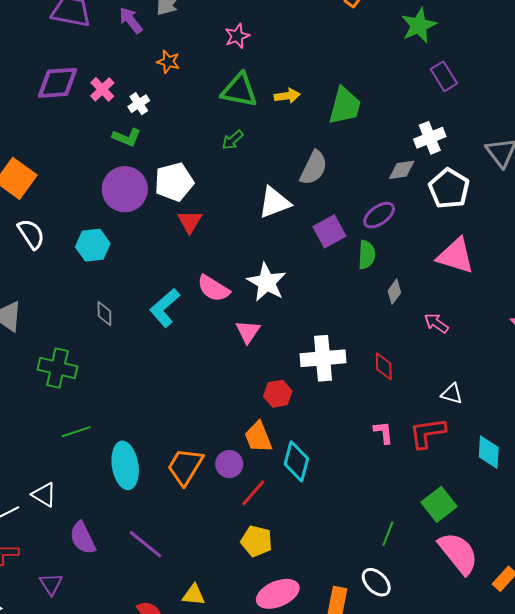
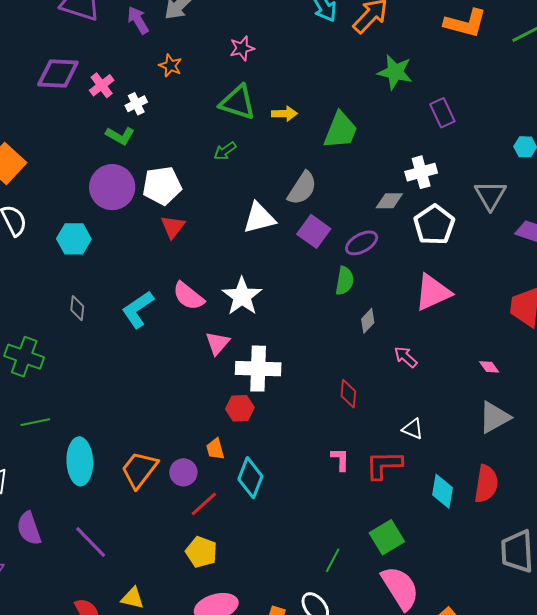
green star: (419, 25) -> (395, 72), moved, turned 30
purple square: (329, 231) -> (314, 231), moved, turned -32
pink triangle: (456, 256) -> (433, 292), turned -48
white cross: (323, 358) -> (258, 369), moved
orange trapezoid: (258, 437) -> (215, 449), size x0.7

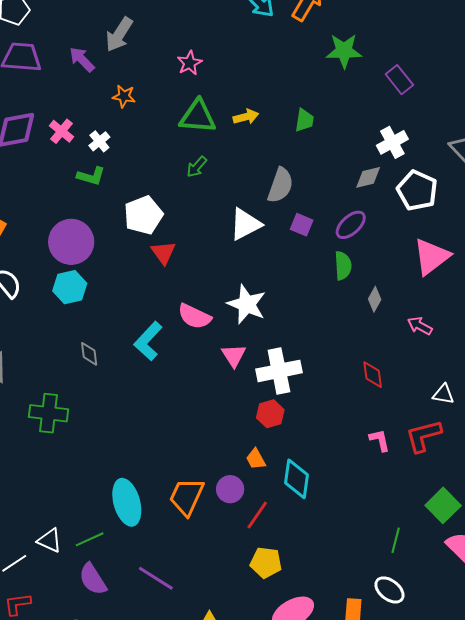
green trapezoid: (341, 130) -> (304, 120), size x0.6
purple circle: (112, 187) -> (71, 242), moved
purple square: (314, 231) -> (302, 225), size x0.7
green line: (35, 422) -> (90, 539), moved

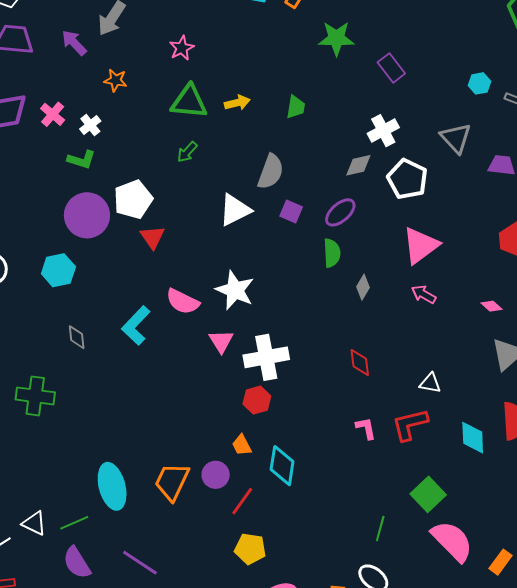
purple circle: (71, 242) -> (87, 215), moved
pink arrow: (420, 326) -> (424, 294), moved

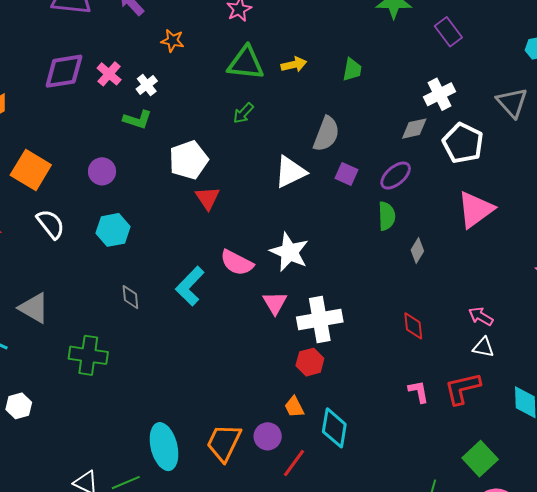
purple circle: (87, 215) -> (102, 171), moved, size x0.6
pink arrow: (424, 294) -> (481, 316), moved

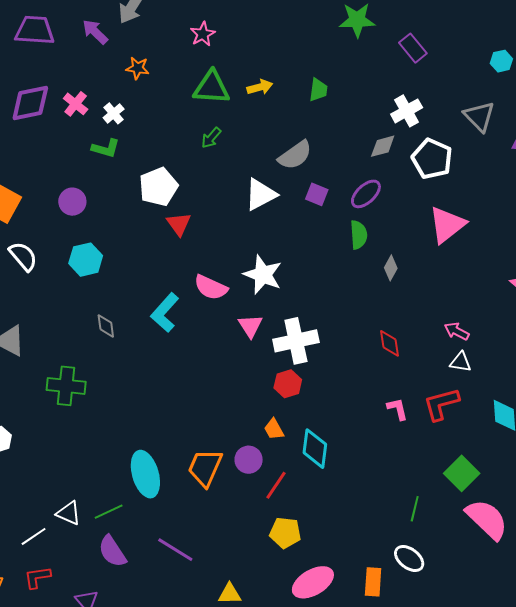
gray semicircle: (326, 134) -> (295, 155), turned 36

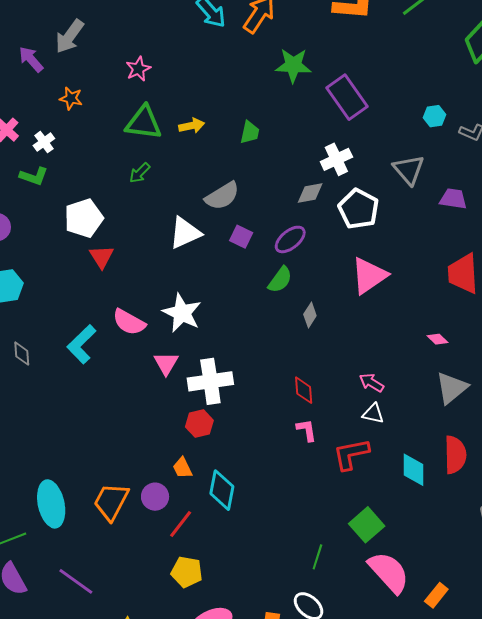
purple rectangle: (413, 48) -> (347, 97), size x1.5
green semicircle: (359, 235) -> (280, 280), turned 36
pink L-shape: (398, 409) -> (307, 430), moved

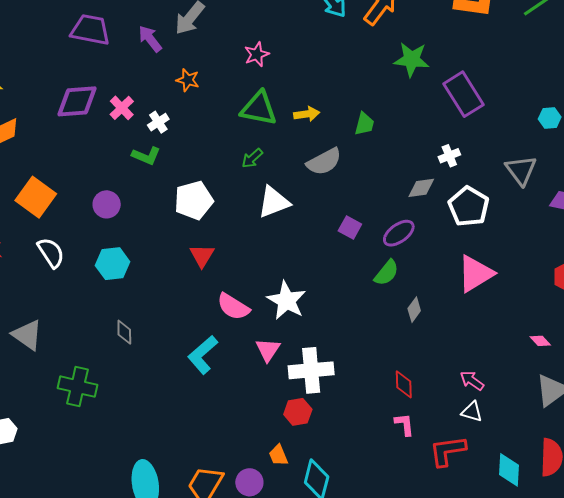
white cross: (336, 159) -> (449, 156), size x0.7
gray semicircle: (222, 196) -> (324, 162), moved
white triangle: (185, 233) -> (274, 202), moved
red triangle: (102, 257) -> (202, 256), moved
cyan L-shape: (82, 344) -> (203, 355), moved

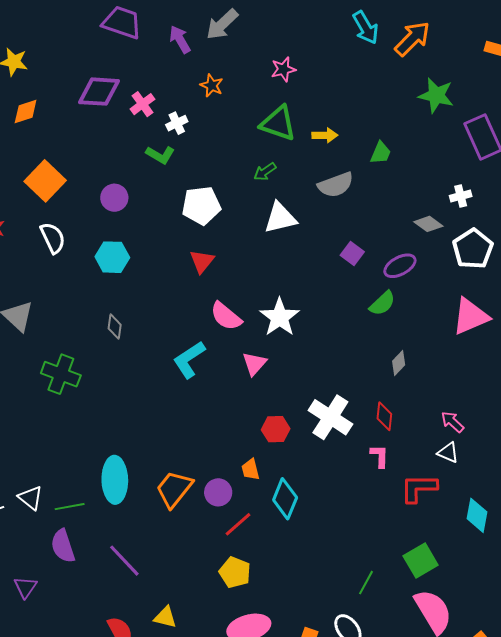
gray diamond: (421, 188) -> (428, 224), turned 36
gray diamond: (414, 310) -> (399, 363), moved
white cross: (311, 370) -> (330, 417), moved, turned 30

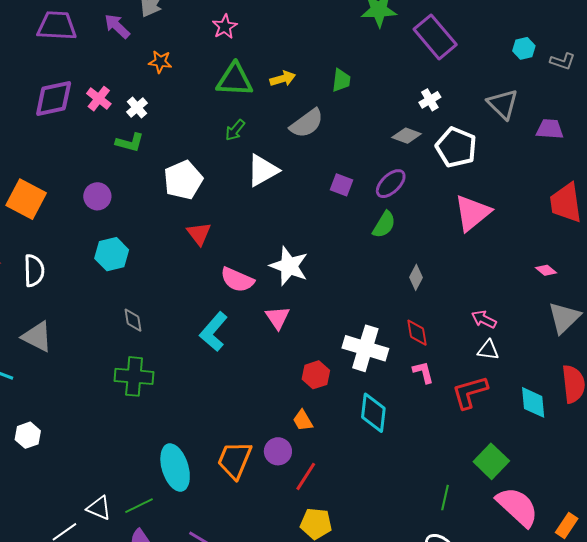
white semicircle: (53, 238) -> (34, 271), moved, turned 40
green cross: (61, 374) -> (134, 376), moved
cyan diamond: (285, 499) -> (373, 413), moved

